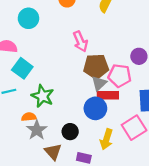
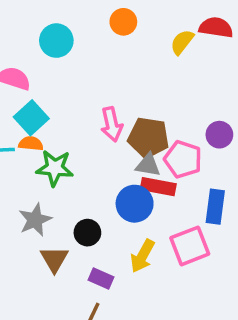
pink arrow: (80, 41) -> (112, 124), moved
gray triangle: (99, 83) -> (148, 165), turned 42
green star: (43, 96) -> (55, 168), turned -30
orange semicircle: (29, 117) -> (31, 144), moved

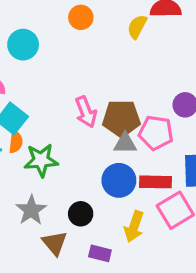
orange semicircle: (31, 144) -> (16, 142), turned 100
red rectangle: (158, 187) -> (155, 182), moved

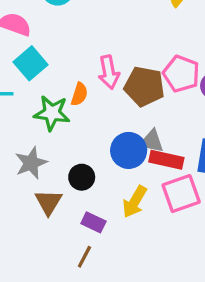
pink pentagon: (156, 133) -> (181, 74), moved
orange semicircle: (16, 142) -> (79, 94), moved
gray triangle: (125, 143) -> (152, 141), moved

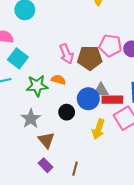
orange semicircle: (79, 94) -> (58, 80), moved, turned -80
black circle: (82, 177) -> (67, 112), moved
purple rectangle: (93, 222) -> (45, 165), moved, turned 32

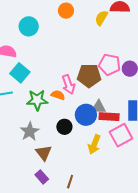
pink arrow: (66, 54) -> (68, 85), moved

